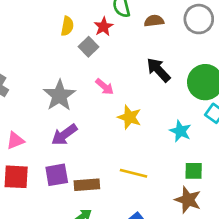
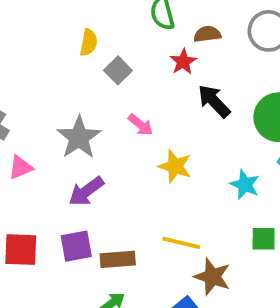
red star: (104, 27) -> (183, 62), moved
pink triangle: (15, 141) -> (20, 167), moved
brown star: (188, 200) -> (212, 277), moved

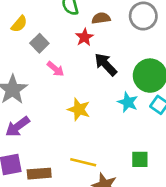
yellow semicircle: (89, 42) -> (19, 24), turned 30
pink arrow: (140, 125) -> (55, 69), moved
cyan star: (245, 185) -> (128, 102), moved

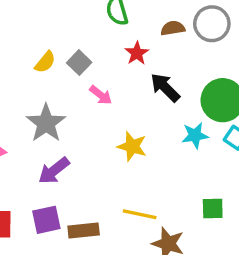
brown semicircle: (101, 18) -> (173, 28), moved
yellow semicircle: (19, 24) -> (45, 62), moved
cyan star: (128, 102) -> (195, 135), turned -30

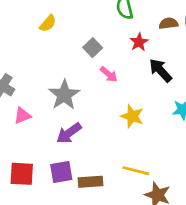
yellow semicircle: (45, 62) -> (48, 23), moved

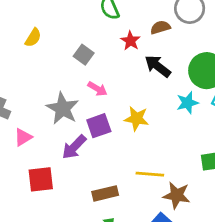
brown semicircle: (169, 23) -> (160, 27), moved
pink arrow: (109, 74) -> (97, 89), moved
purple square: (61, 172) -> (99, 126), moved
red square: (22, 174) -> (41, 179), moved

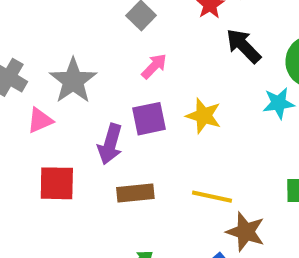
pink arrow: (97, 89) -> (154, 66), turned -84
gray star: (63, 108) -> (73, 81), moved
purple arrow: (74, 147) -> (110, 144), turned -36
brown rectangle: (105, 193) -> (135, 193), moved

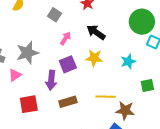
black arrow: (243, 46) -> (96, 32), moved
gray star: (73, 81) -> (27, 53), turned 30
cyan star: (279, 103) -> (128, 61), moved

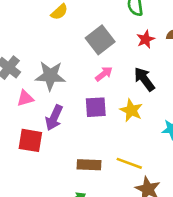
gray square: (55, 15) -> (100, 40), size x1.5
purple arrow: (51, 80) -> (54, 118), moved
brown rectangle: (68, 102) -> (89, 165), moved

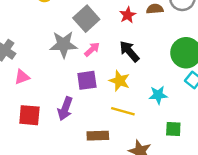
gray star: (50, 76) -> (63, 44), moved
purple arrow: (54, 118) -> (65, 109), moved
yellow line: (129, 163) -> (123, 111), moved
brown rectangle: (89, 165) -> (98, 136), moved

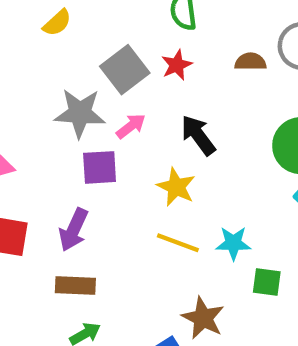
red star: (128, 15) -> (177, 65), moved
purple square: (87, 80) -> (100, 167), moved
cyan star: (158, 95) -> (233, 243), moved
brown rectangle: (98, 136) -> (75, 286), moved

